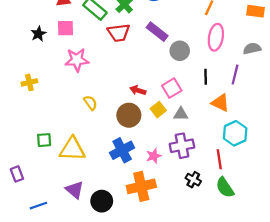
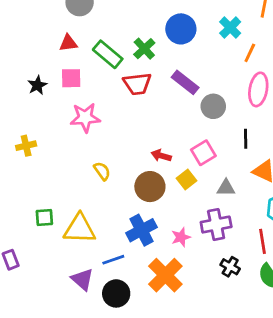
gray triangle: (181, 114) -> (226, 188), moved
orange cross: (141, 186) -> (165, 275), turned -32
blue line: (38, 206) -> (113, 260), moved

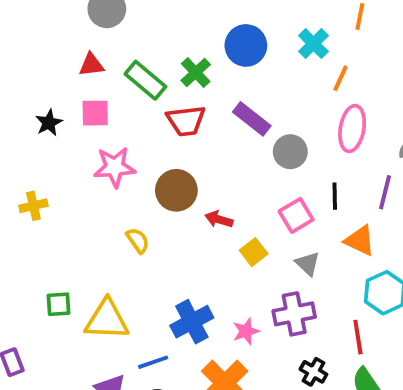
pink square: (203, 153) -> (296, 215), moved
brown circle: (150, 187) -> (176, 190), moved
gray triangle: (226, 188) -> (308, 264), turned 42

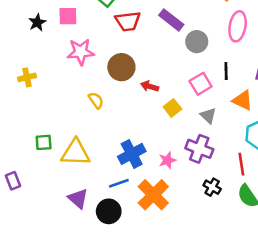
purple cross: (294, 314) -> (199, 149), turned 32
blue line: (153, 362) -> (119, 183), moved

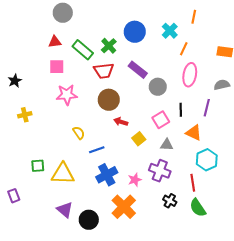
black star: (37, 22) -> (15, 81), moved
brown circle: (121, 67) -> (109, 100), moved
gray triangle: (208, 116) -> (167, 145), turned -40
blue line: (119, 183) -> (97, 150), moved

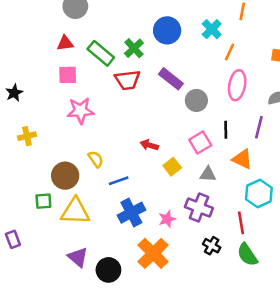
brown circle: (109, 100) -> (65, 176), moved

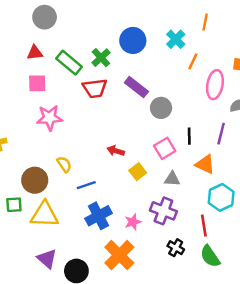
pink ellipse: (237, 85) -> (215, 85), moved

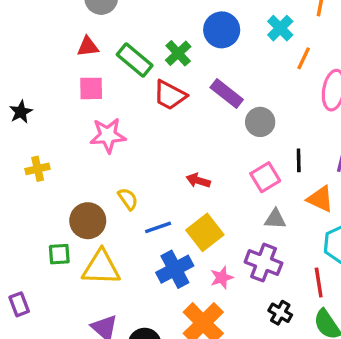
red trapezoid: (95, 88) -> (170, 95), turned 35
yellow square: (138, 172) -> (205, 232), moved, size x1.5

